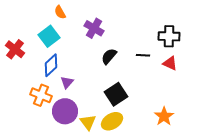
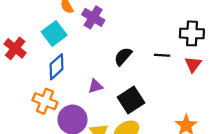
purple cross: (94, 28) -> (93, 17), moved
red triangle: (170, 63) -> (193, 64), turned 42
purple triangle: (67, 82) -> (95, 86), moved, turned 32

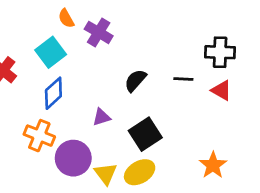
red triangle: (193, 64) -> (221, 90), turned -36

